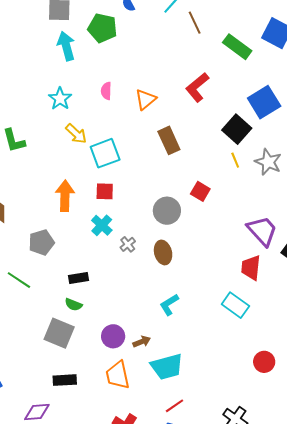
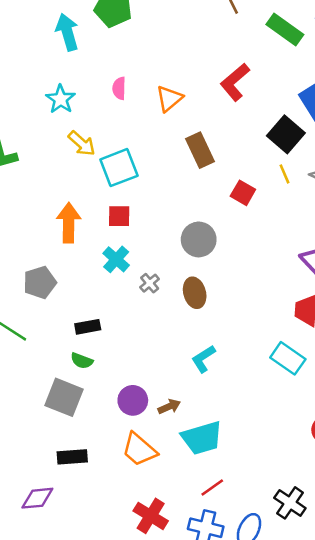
red square: (200, 191) -> (243, 193), moved
orange trapezoid: (118, 375) -> (139, 450), turned -36

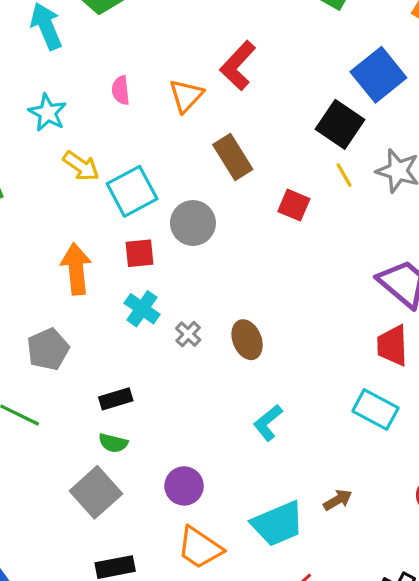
red L-shape: (235, 82) -> (238, 66), moved
gray circle: (199, 239) -> (193, 223), moved
gray square: (64, 397) -> (96, 492), turned 33
brown arrow: (169, 407) -> (338, 500), moved

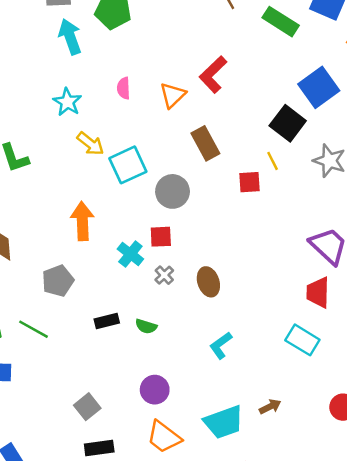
yellow line: (344, 175) -> (273, 161), moved
red square: (294, 205) -> (249, 182), turned -30
red square: (140, 253) -> (161, 237), moved
green semicircle: (113, 443) -> (146, 326), moved
gray square: (96, 492) -> (87, 407), moved, size x0.7

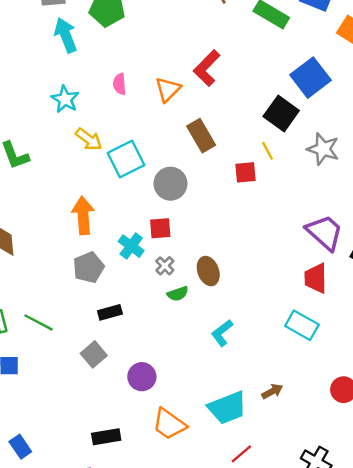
gray pentagon: (58, 281) -> (89, 267), moved
green semicircle: (146, 326) -> (178, 294), moved, turned -35
purple circle: (155, 390) -> (142, 377), moved
gray square: (87, 407) -> (94, 354), moved

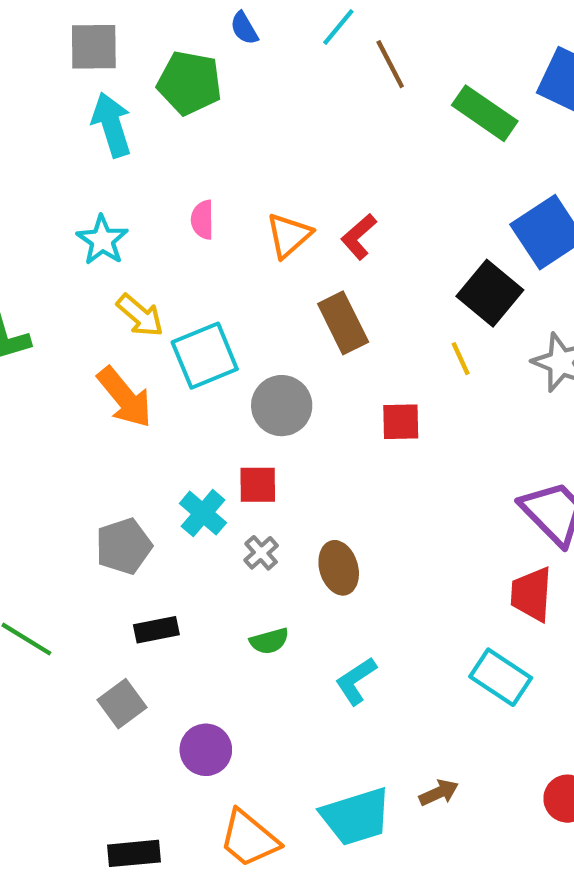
red L-shape: (207, 68) -> (359, 237), moved, size x0.7
red square: (246, 172) -> (401, 422), moved
orange arrow: (83, 215) -> (125, 397), moved, turned 141
green semicircle: (178, 294) -> (269, 641), moved

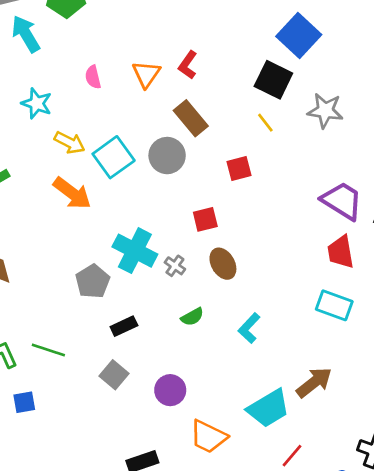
gray circle: (282, 406) -> (167, 156), moved
red square: (258, 485) -> (205, 219), moved
cyan cross: (203, 513) -> (135, 251), size x1.5
brown arrow: (439, 793) -> (314, 382), size x1.6

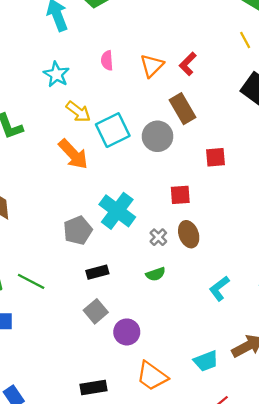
yellow line: (265, 123) -> (245, 40), moved
gray cross: (175, 266) -> (158, 237), moved
cyan L-shape: (249, 328) -> (219, 288), moved
gray square: (114, 375) -> (96, 311), moved
cyan trapezoid: (268, 408) -> (206, 361), size x0.7

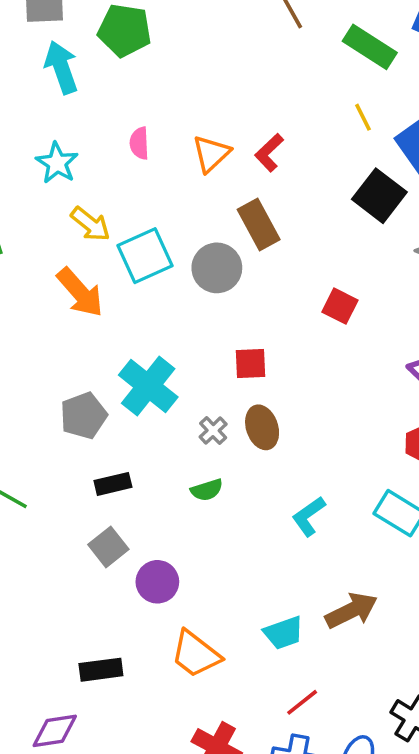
red square: (215, 157) -> (340, 306), moved, turned 30

